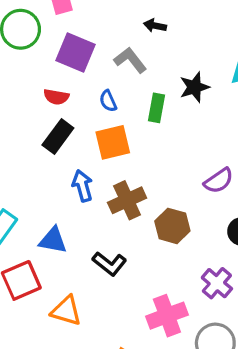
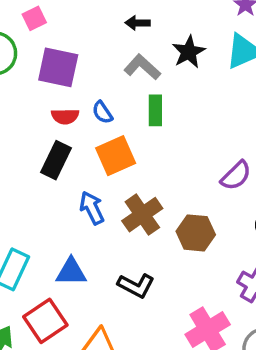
gray L-shape: (130, 60) -> (142, 67), moved
black star: (194, 87) -> (189, 52), moved
red semicircle: (56, 97) -> (65, 116), moved

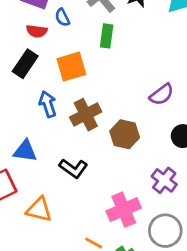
blue semicircle: (102, 112) -> (62, 17), moved

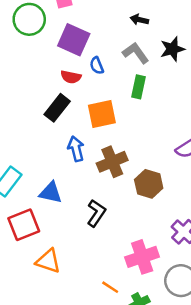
black L-shape: (73, 168) -> (96, 213), turned -96
orange triangle: (39, 210) -> (48, 261), moved

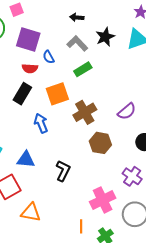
green rectangle: (138, 87) -> (83, 69), turned 54
brown cross: (112, 162) -> (85, 112), moved
orange line: (110, 287) -> (81, 226), turned 64

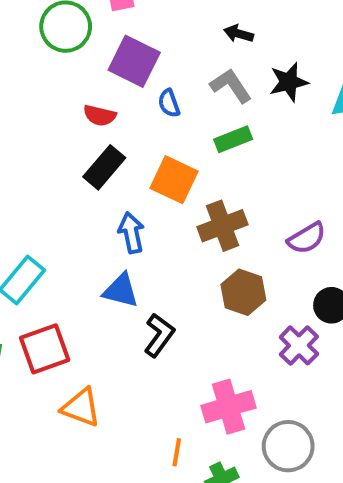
red semicircle: (30, 68) -> (100, 115), moved
orange square: (57, 94) -> (174, 180), turned 35
blue triangle: (26, 160) -> (121, 291), moved
purple cross: (132, 176) -> (299, 345), moved

